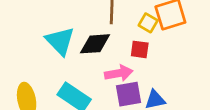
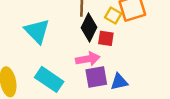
black diamond: (95, 44) -> (89, 28), moved, turned -60

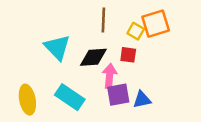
black diamond: (89, 28) -> (93, 57), moved, turned 60
pink arrow: (88, 59) -> (110, 76), turned -75

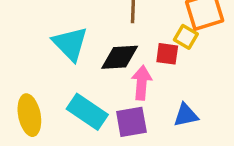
yellow square: (136, 31) -> (186, 37), moved
purple square: (118, 95) -> (131, 122), moved

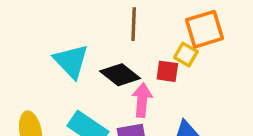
black diamond: (120, 57) -> (120, 75), turned 42

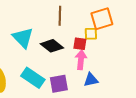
yellow square: (186, 54) -> (91, 34), turned -32
pink arrow: (142, 100) -> (81, 60), moved

